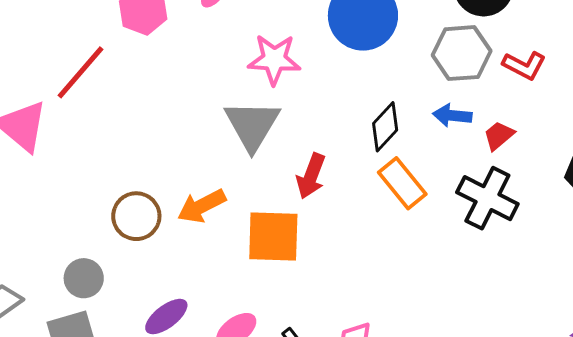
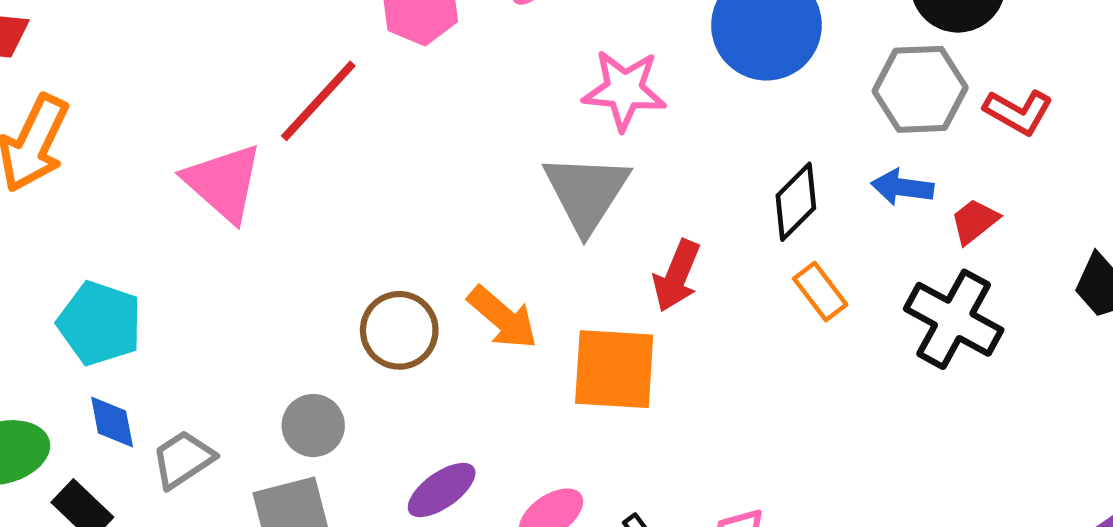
orange rectangle: (402, 183) -> (820, 292), size x0.7
orange arrow: (202, 206) -> (503, 318), turned -114

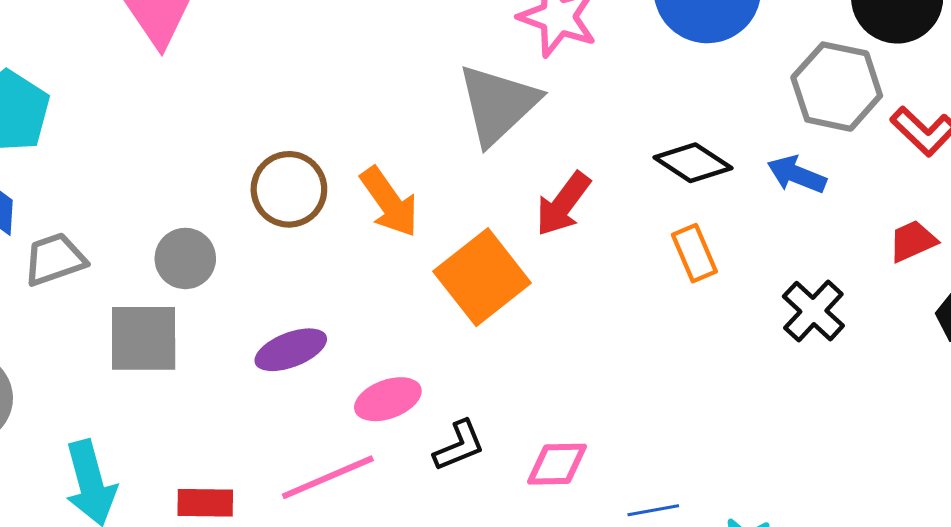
black diamond: (796, 202) -> (693, 163), turned 64
red trapezoid: (975, 221) -> (913, 241), moved
black cross: (954, 319) -> (813, 311), size x0.7
orange square: (614, 369) -> (482, 277), turned 34

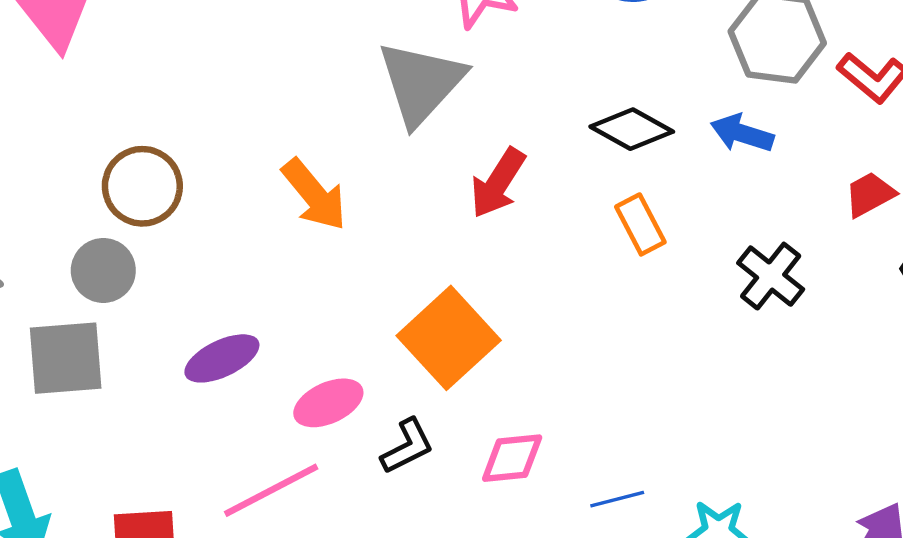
brown circle: (289, 189) -> (142, 186), moved
orange square: (482, 277) -> (449, 338), moved

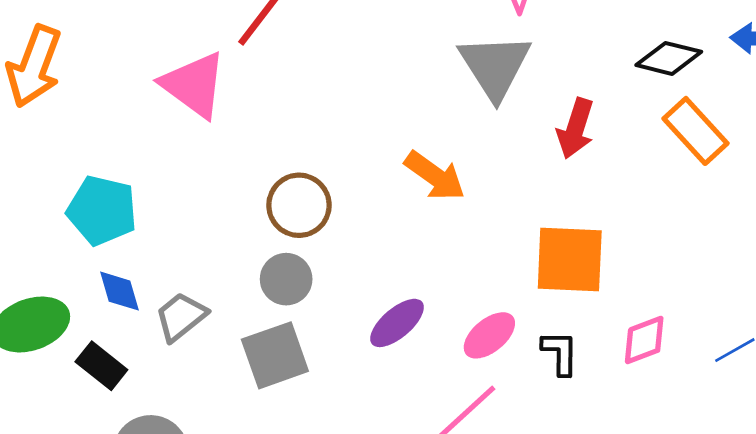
orange rectangle: (640, 224) -> (696, 131), size x1.4
orange square: (449, 338) -> (570, 260), turned -30
black L-shape: (407, 446) -> (560, 353), turned -48

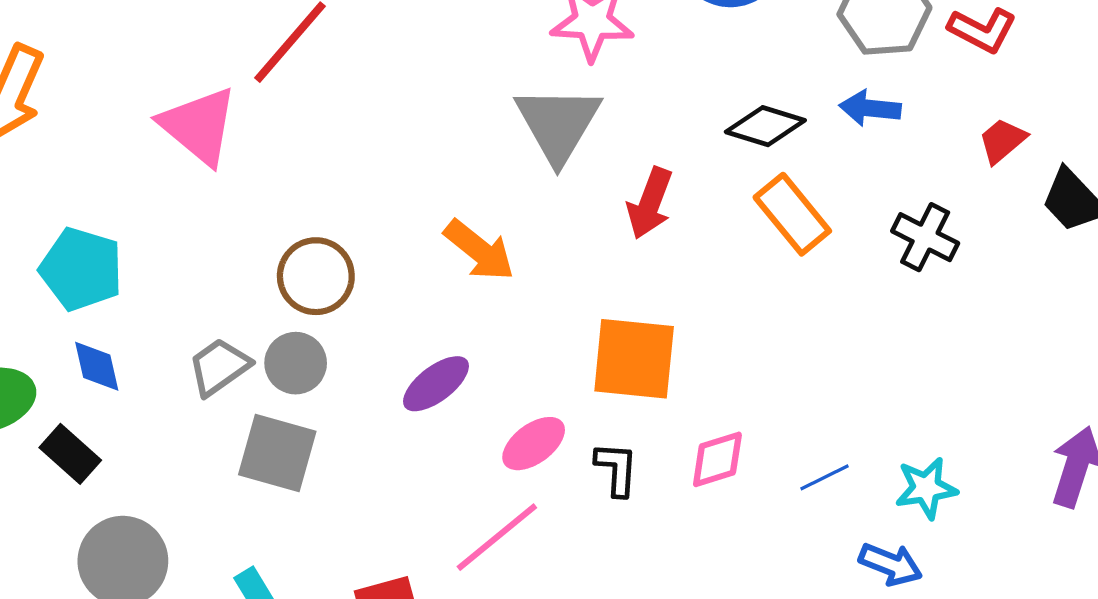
gray trapezoid: (181, 317) -> (219, 367), moved
purple ellipse: (397, 323) -> (436, 384), moved
gray square: (275, 355) -> (277, 453), turned 32

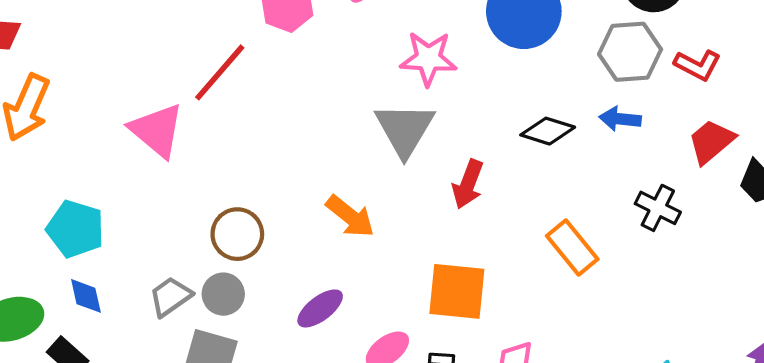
red trapezoid: (1002, 141) -> (711, 141), size x1.4
orange rectangle: (792, 214) -> (572, 247), moved

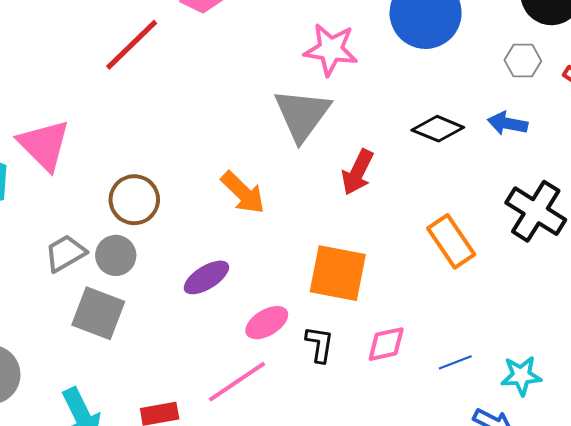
gray hexagon: (630, 52) -> (523, 61), size x0.6
pink triangle: (157, 130) -> (44, 145), moved
black cross: (658, 208) -> (536, 211), size x1.4

